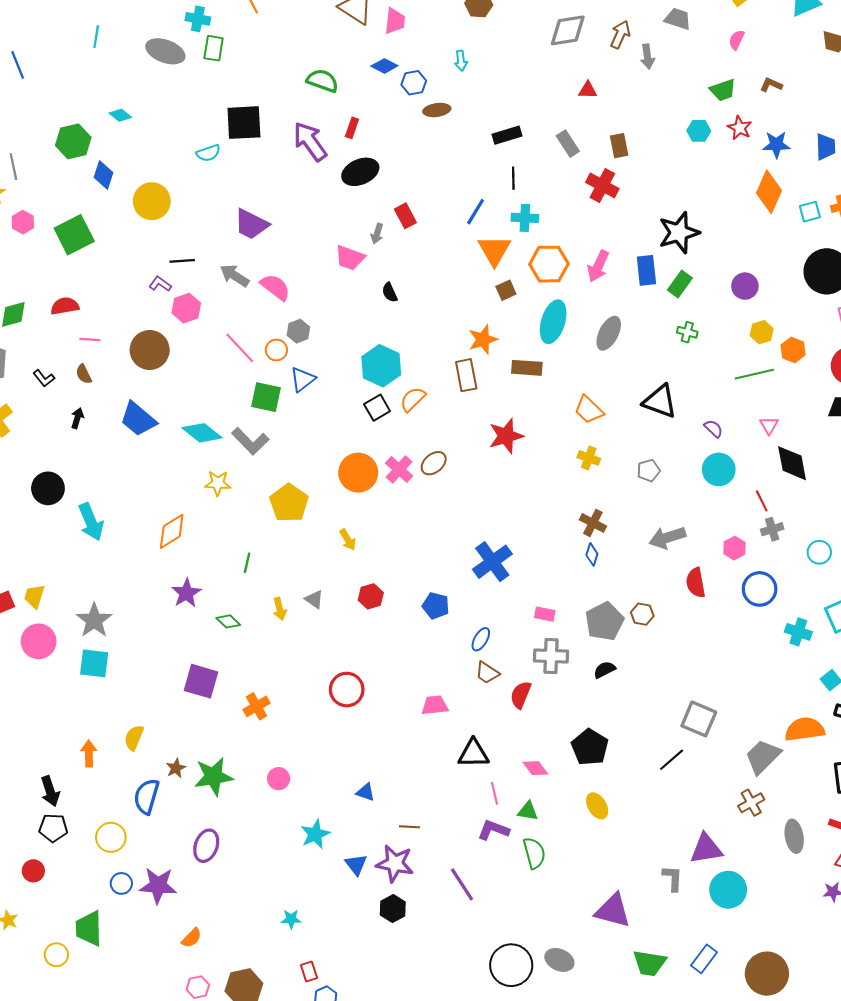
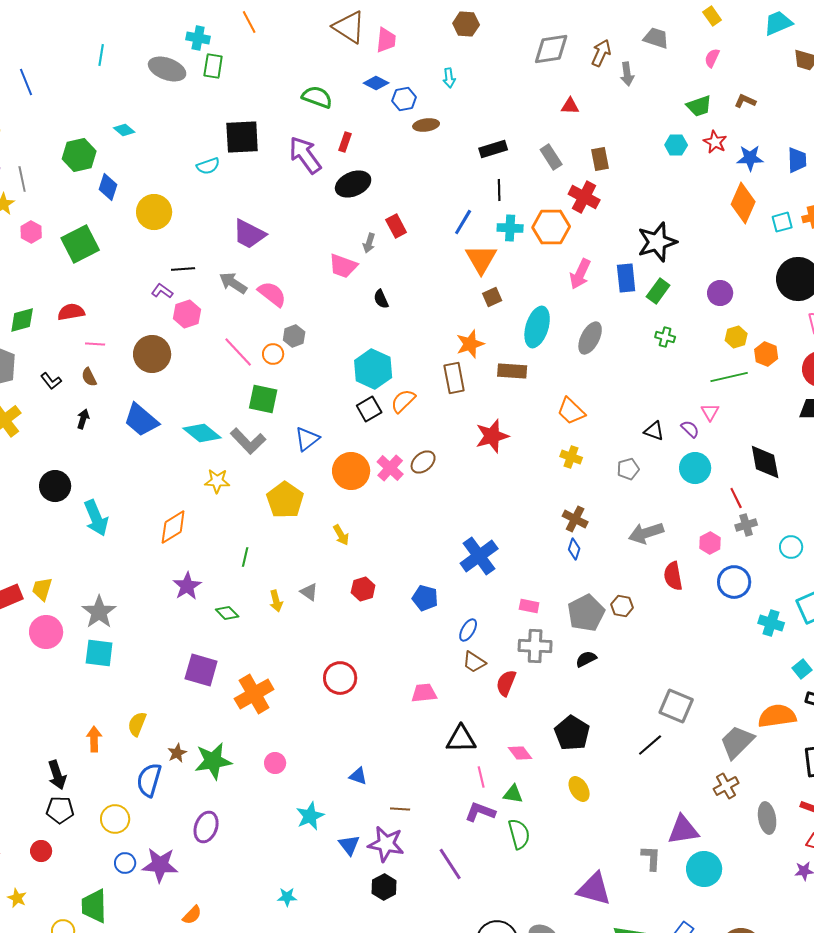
orange hexagon: (549, 264) -> (551, 227), moved
blue triangle: (303, 379) -> (307, 439), moved
black triangle: (660, 401) -> (654, 431), moved, size x0.6
pink triangle: (769, 425) -> (710, 412), moved
orange cross: (257, 706) -> (254, 694), size x1.5

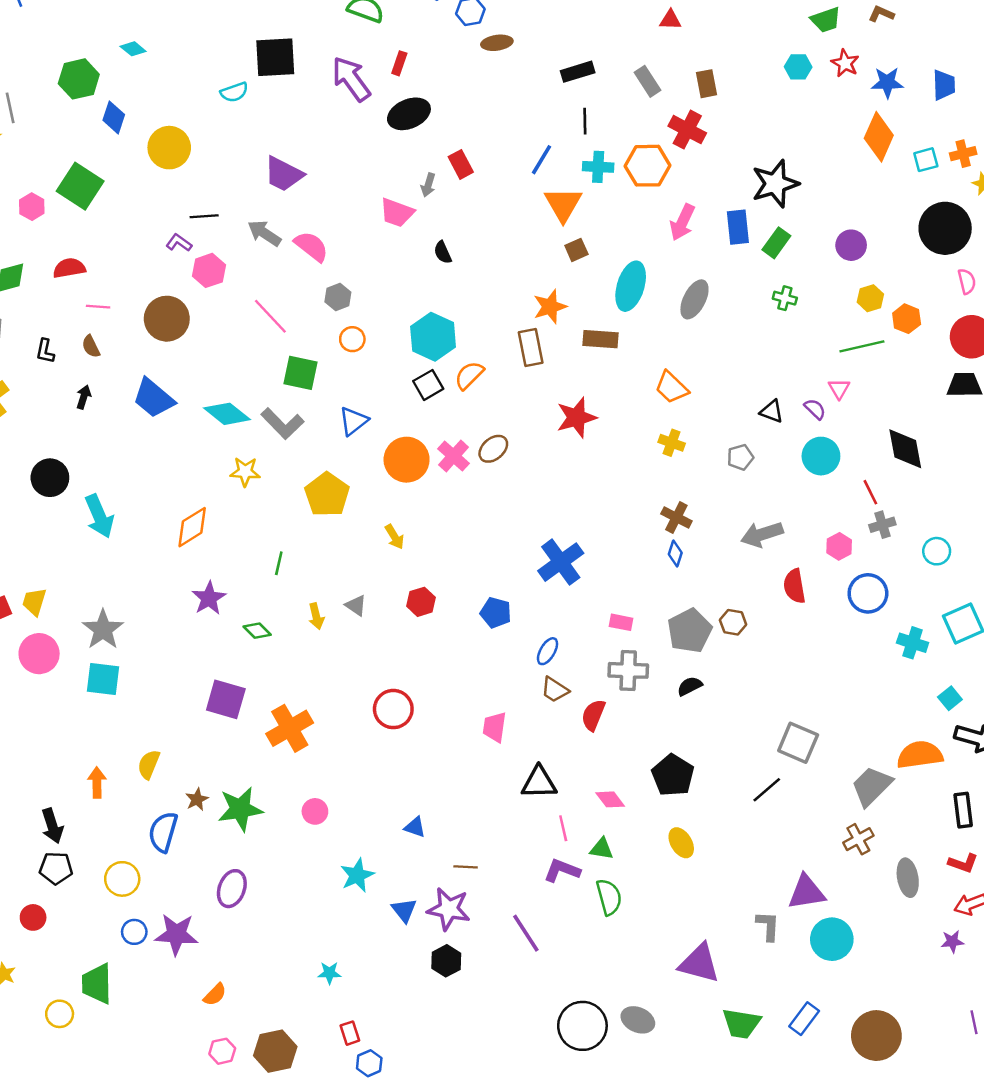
pink hexagon: (31, 232) -> (32, 207), moved
green square: (80, 244) -> (80, 186), turned -30
orange circle: (273, 354) -> (352, 339), moved
black L-shape: (51, 381) -> (45, 351), turned 50
pink trapezoid: (424, 693) -> (494, 727), turned -76

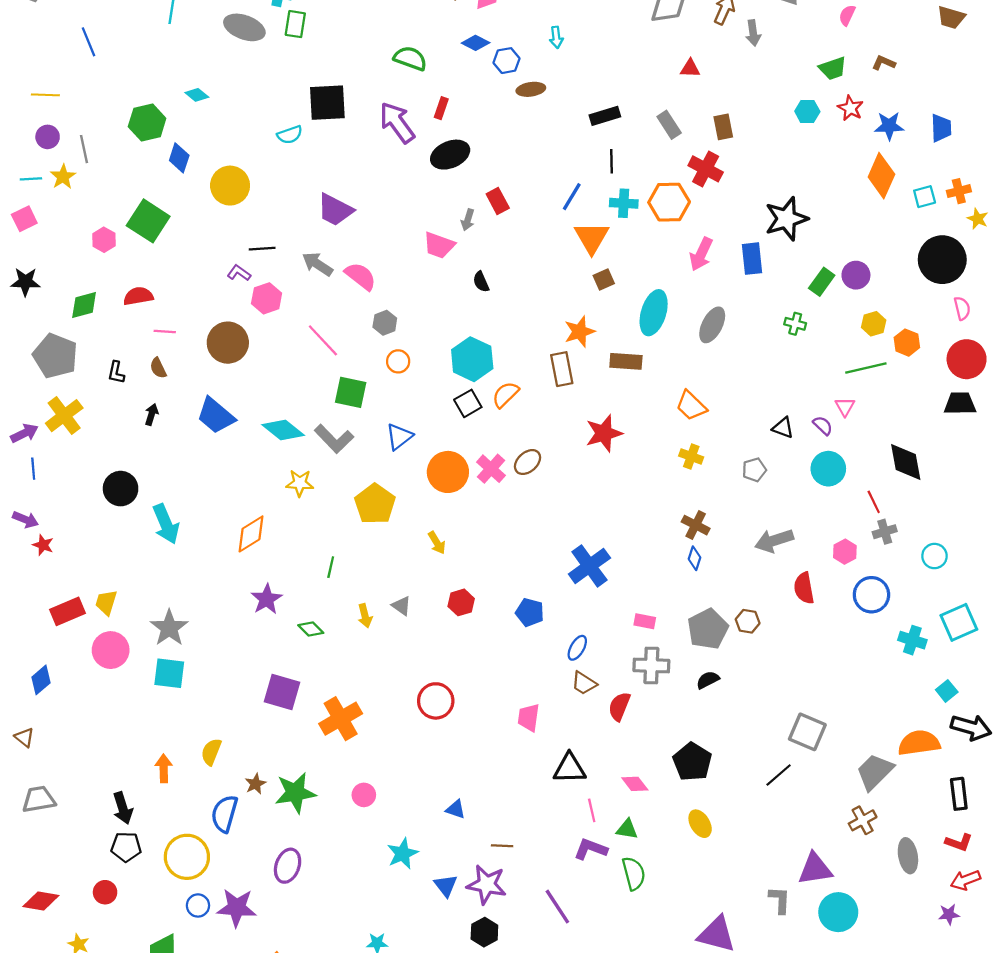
green rectangle: (776, 243) -> (822, 282), moved
yellow circle: (122, 879) -> (187, 857), size x1.4

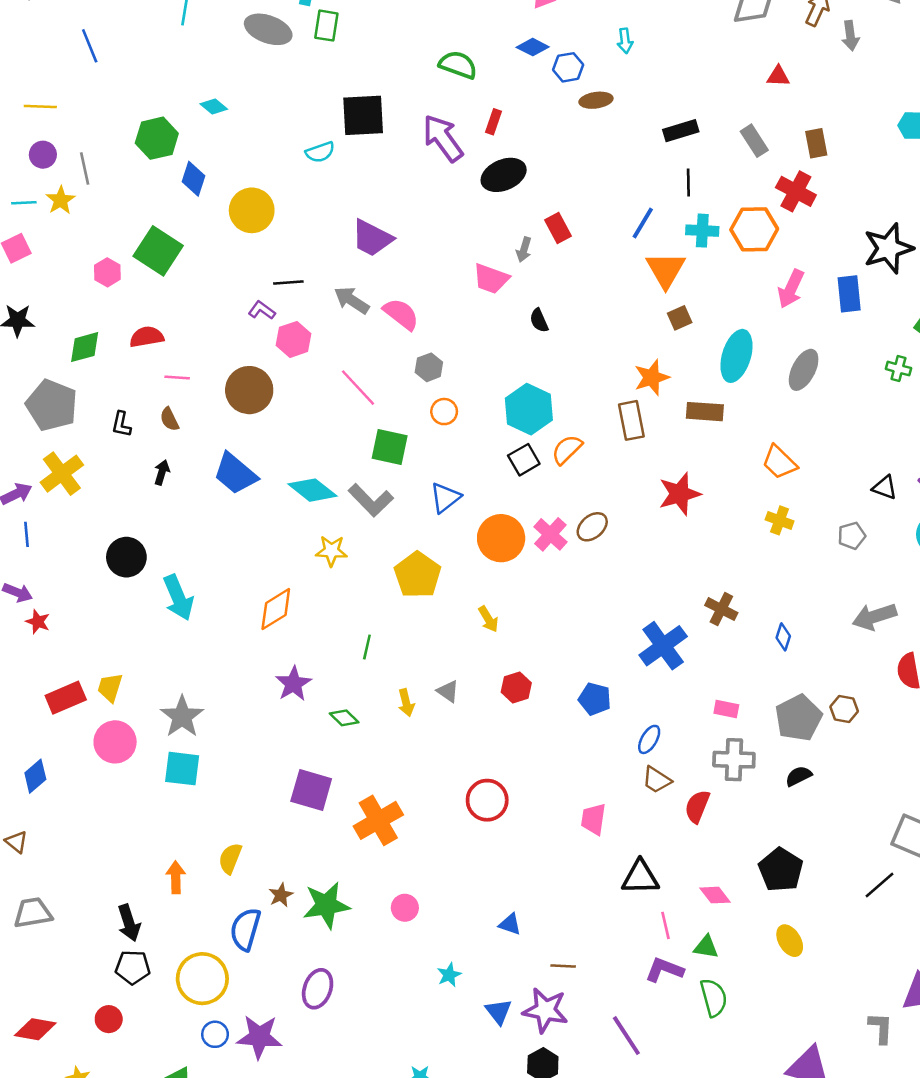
brown cross: (696, 525) -> (721, 609), moved
cyan star: (403, 854) -> (449, 975), size x0.7

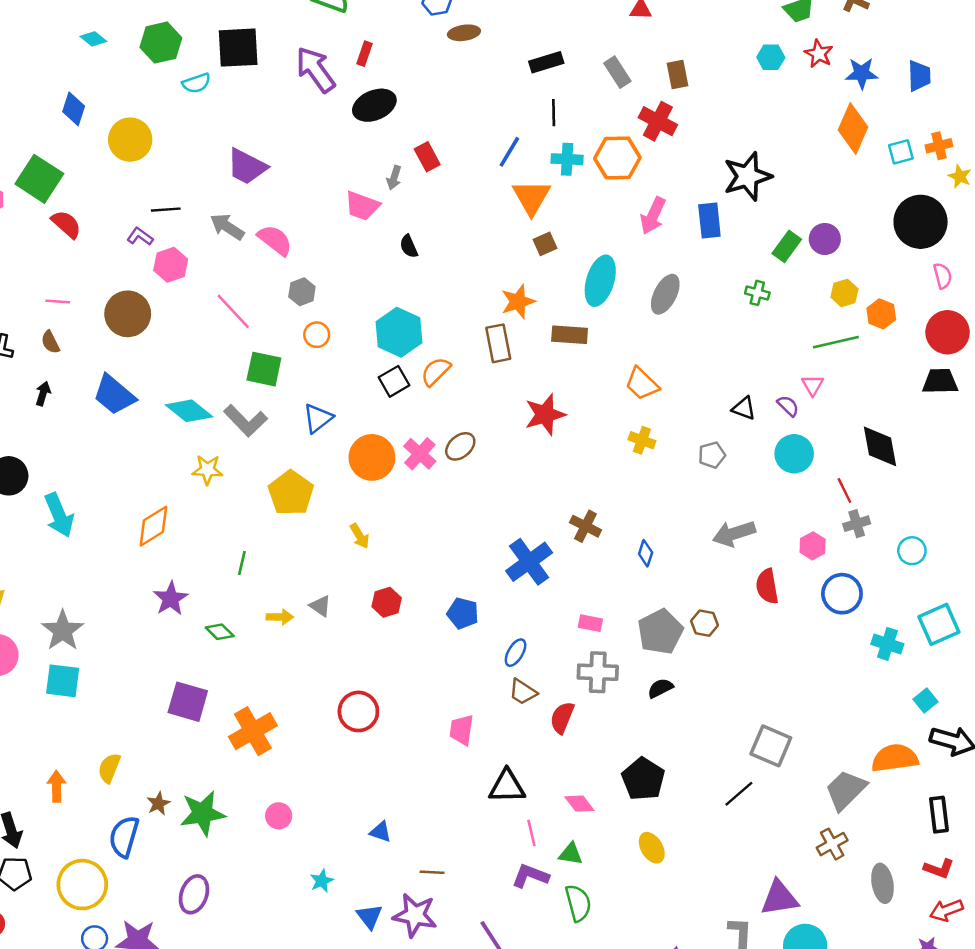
green hexagon: (157, 138) -> (161, 43), moved
red semicircle: (147, 337) -> (66, 224), moved, turned 52
yellow arrow: (406, 703) -> (280, 617), turned -75

